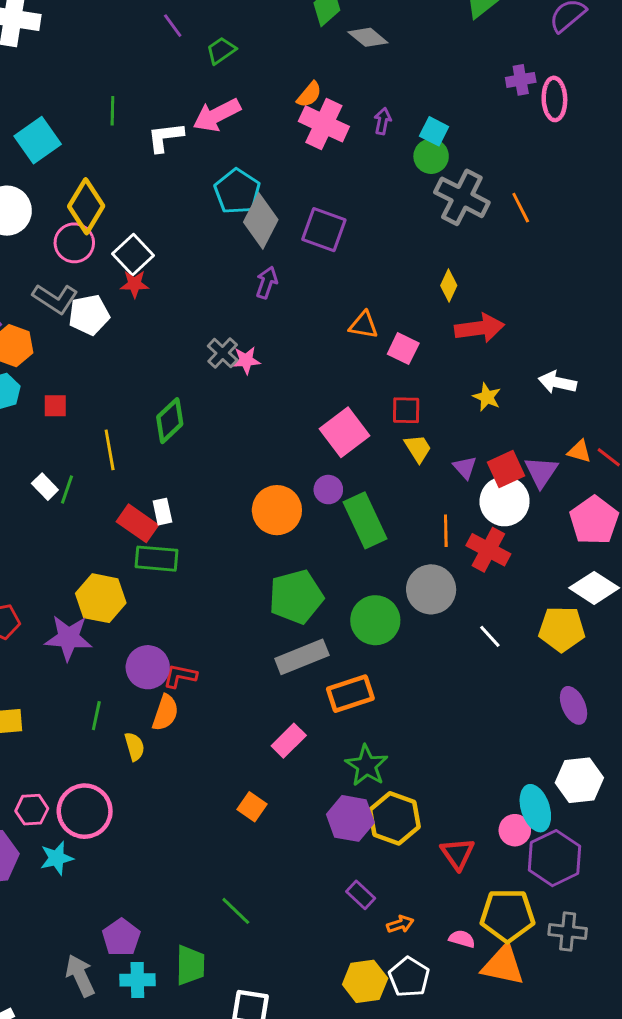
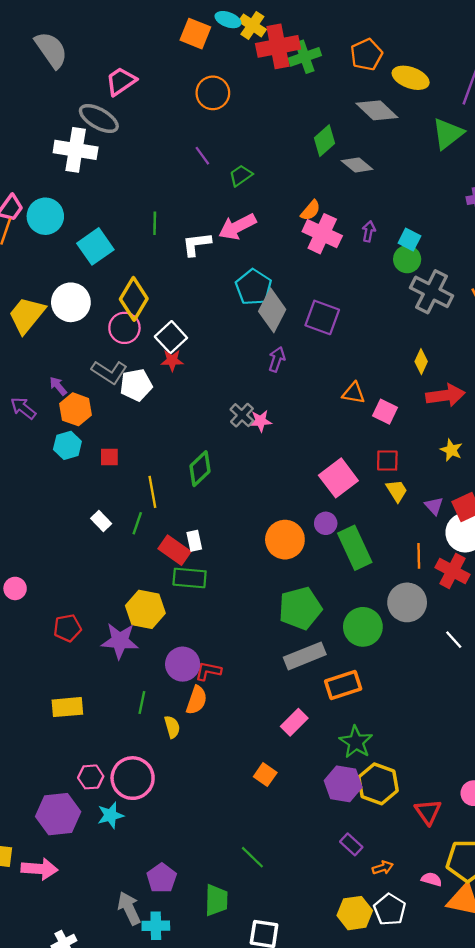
green line: (67, 490) -> (137, 523), moved
cyan cross: (137, 980) -> (156, 926), moved

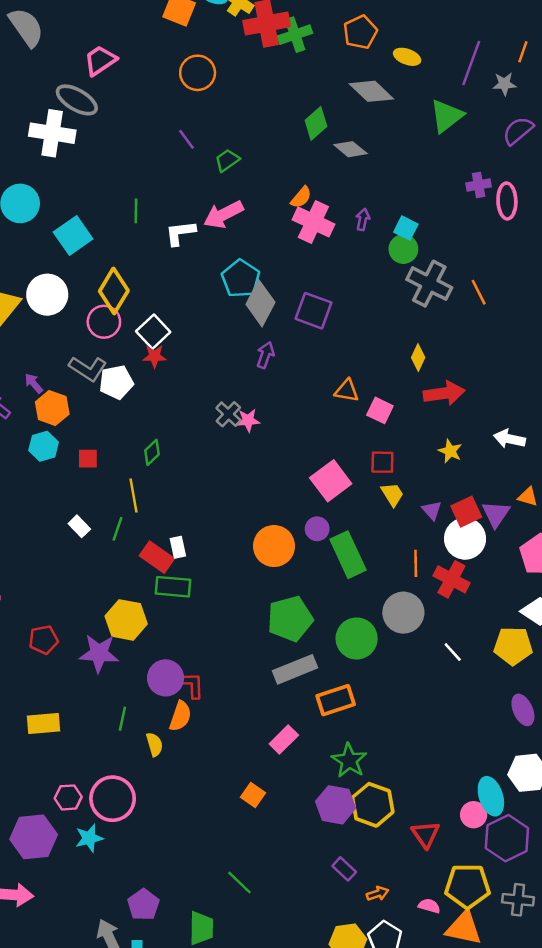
yellow ellipse: (411, 78) -> (407, 57), size x0.7
green diamond: (200, 469) -> (152, 452), moved, size x0.7
red L-shape: (208, 671) -> (193, 685), turned 76

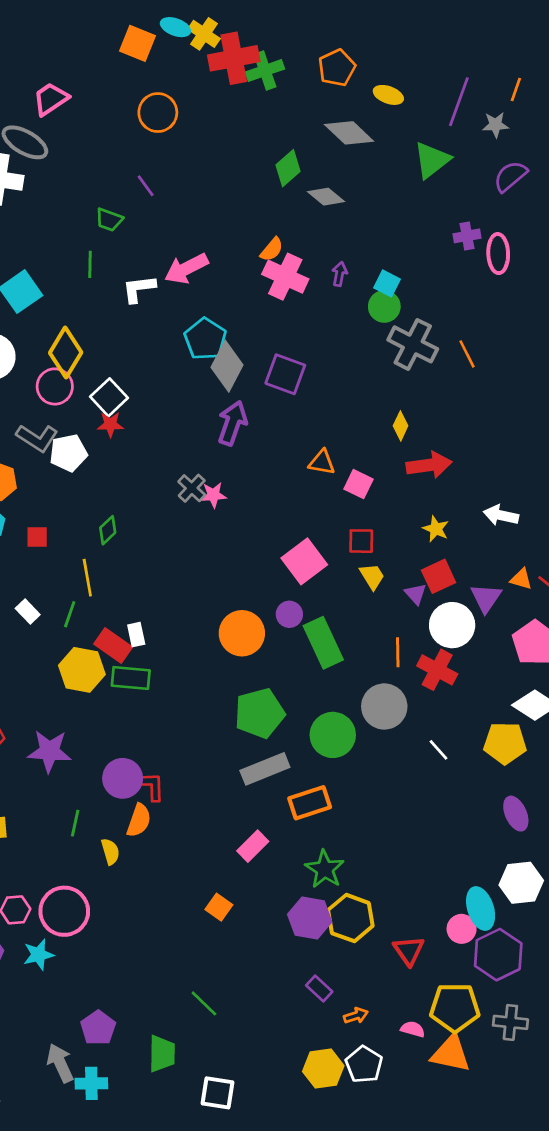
green trapezoid: (227, 160) -> (109, 220), moved, turned -125
purple arrow: (265, 355) -> (232, 423), size x1.5
red square: (466, 512) -> (439, 576), moved
yellow hexagon: (126, 620) -> (82, 670), moved

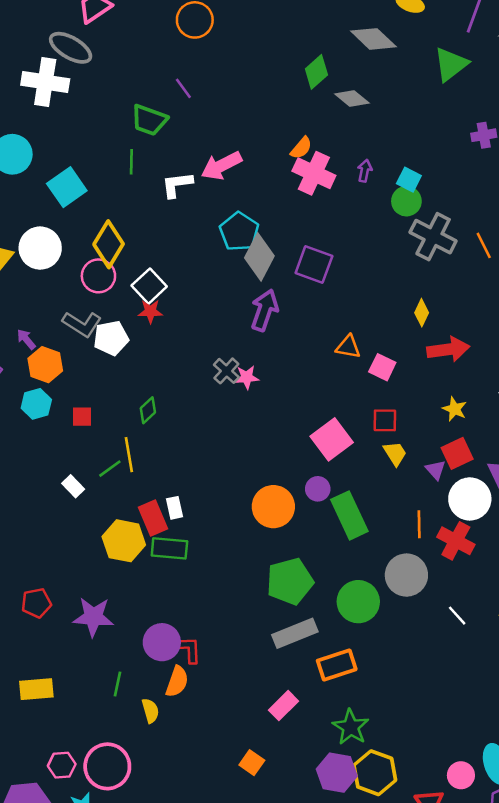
green trapezoid: (109, 220) -> (149, 120), size x1.4
green line: (70, 614) -> (110, 469), moved, turned 35
red rectangle: (113, 645) -> (153, 518), turned 32
pink circle: (462, 929) -> (461, 775), moved

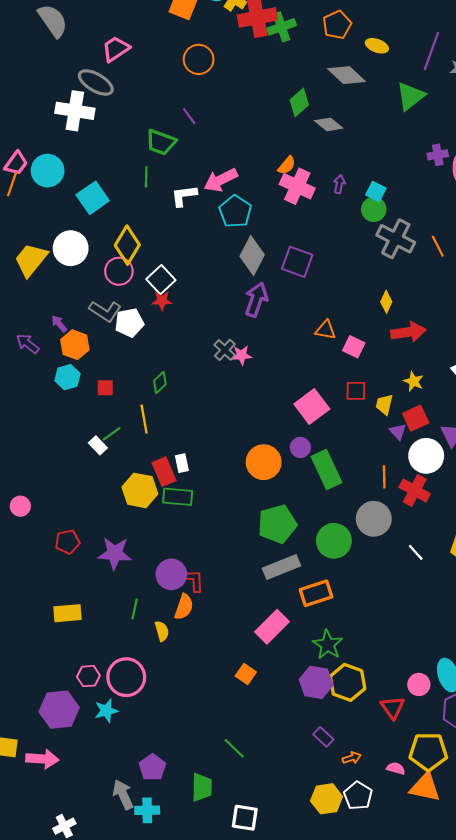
cyan pentagon: (239, 232) -> (235, 211), moved
yellow trapezoid: (395, 453) -> (384, 404), moved, turned -135
green line: (110, 469) -> (112, 434), moved
pink rectangle: (283, 706) -> (272, 627), size x1.4

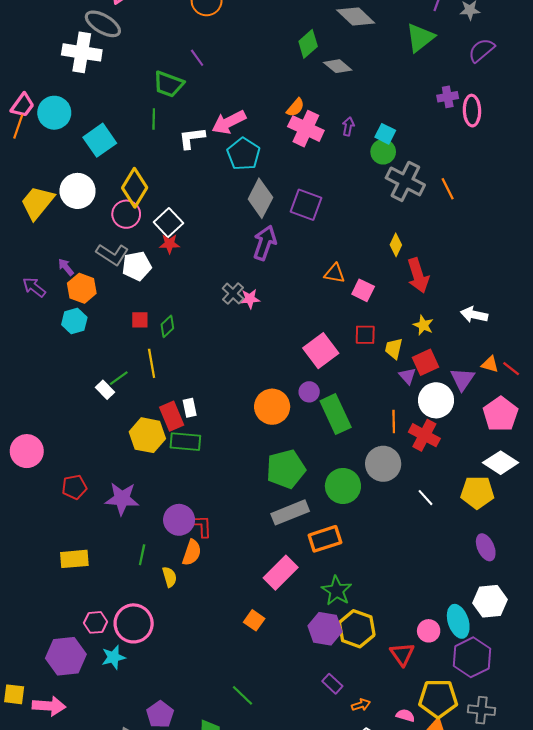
red arrow: (408, 332) -> (418, 276), turned 80
red square: (105, 388) -> (140, 320), moved
pink circle: (20, 506) -> (27, 451), size x1.6

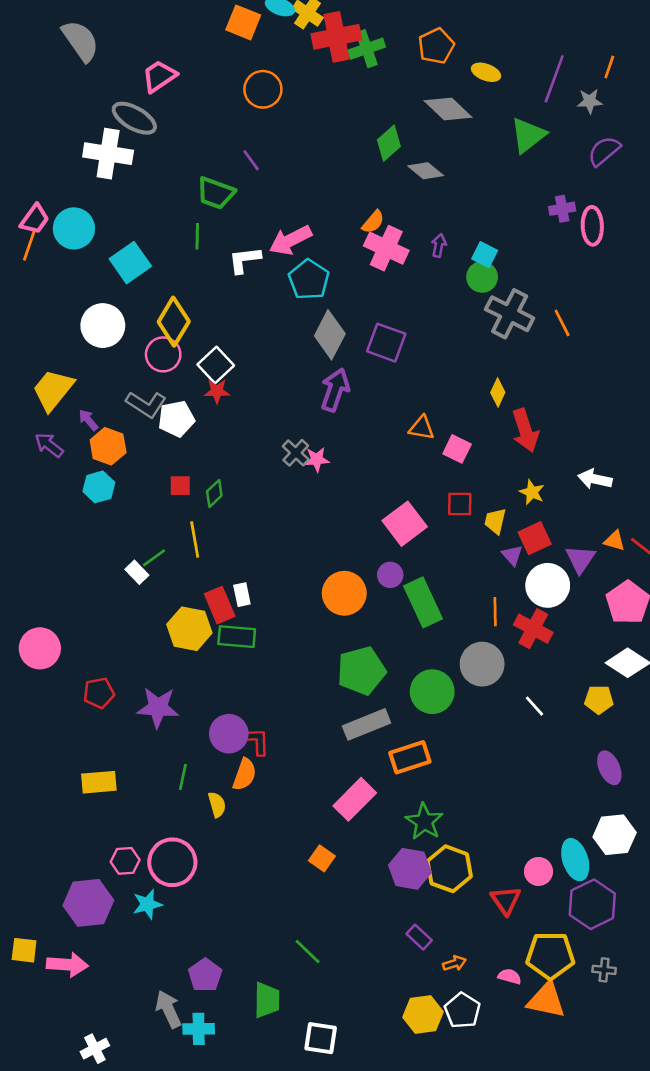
yellow trapezoid: (37, 203) -> (53, 390), moved
yellow pentagon: (477, 492) -> (599, 700), size x0.7
gray cross: (481, 710) -> (604, 970), size x0.7

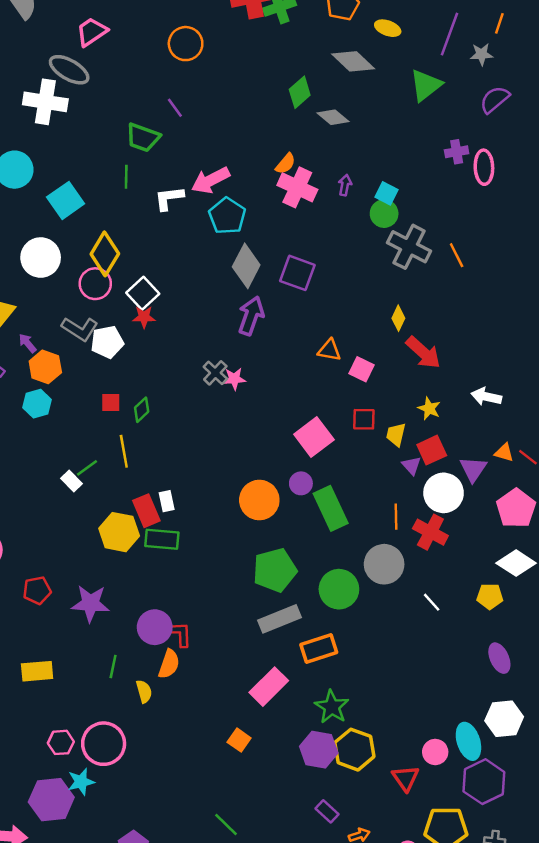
red arrow: (525, 431) -> (423, 353), turned -30
purple hexagon: (88, 903) -> (51, 800), moved

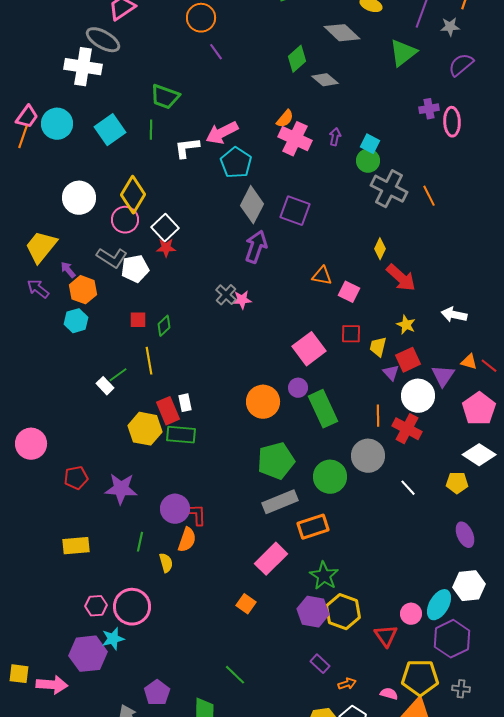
purple line: (175, 108) -> (216, 52), moved
cyan square: (66, 200) -> (110, 130), moved
cyan ellipse: (468, 741) -> (439, 605), turned 48

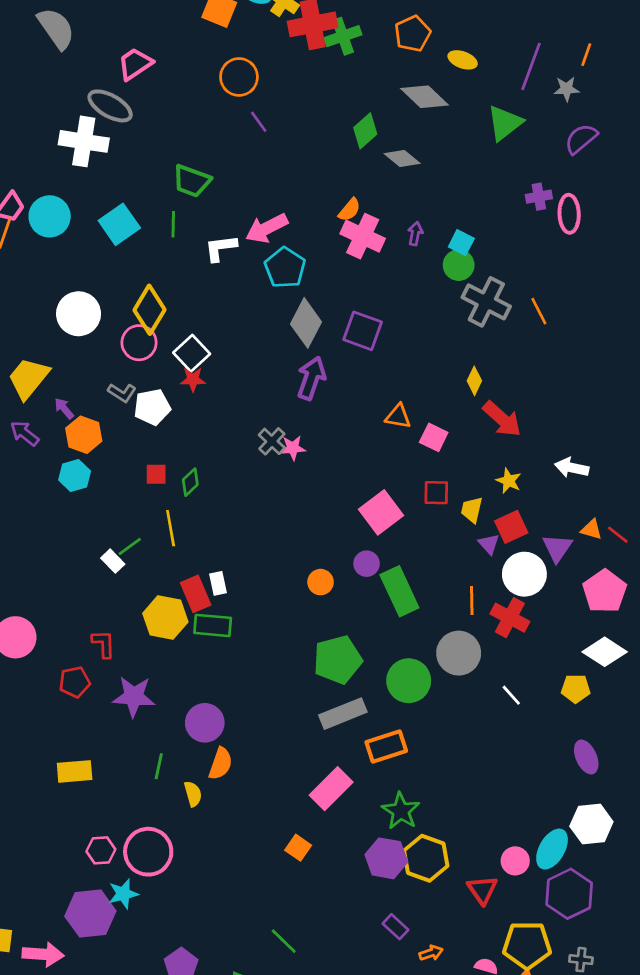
gray L-shape: (112, 258) -> (122, 393), size x0.7
orange circle: (263, 402) -> (321, 582), size x0.6
red L-shape: (197, 515) -> (104, 644), moved

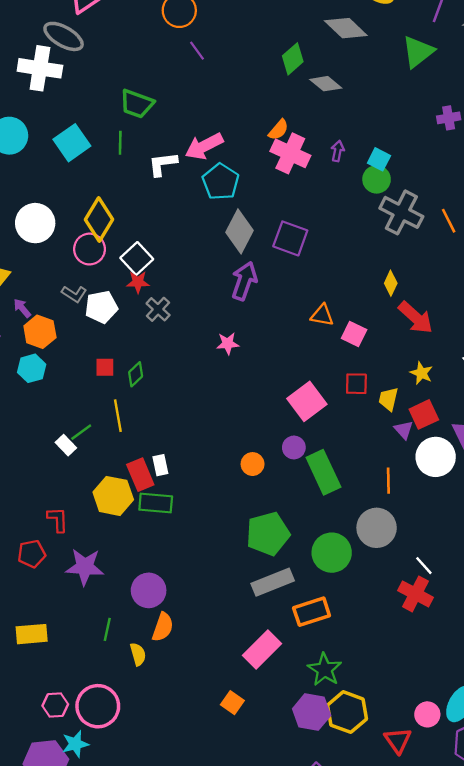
gray cross: (272, 441) -> (158, 309), moved
red cross: (510, 618) -> (416, 594), moved

